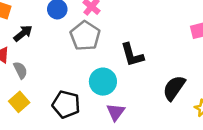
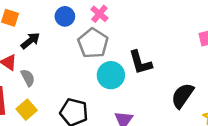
cyan circle: (103, 82) -> (111, 75), moved

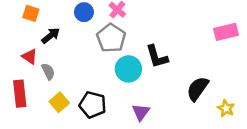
yellow square: (27, 110) -> (59, 102), moved

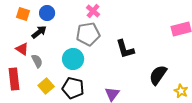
blue circle: (84, 12) -> (47, 13), moved
gray pentagon: (111, 38) -> (88, 34), turned 30
cyan circle: (128, 69) -> (73, 59), moved

